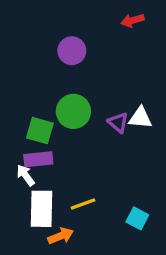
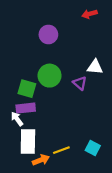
white triangle: (140, 118) -> (95, 67), moved
yellow line: (83, 204) -> (61, 150), moved

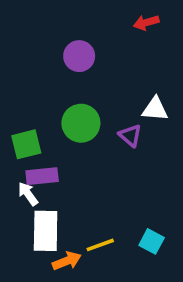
green square: (27, 89) -> (26, 144), moved, turned -30

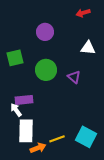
white triangle: (155, 109) -> (88, 48), moved
green square: (26, 144) -> (15, 58), moved
cyan square: (152, 241) -> (86, 137), size x1.5

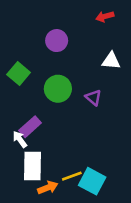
green square: (15, 58) -> (19, 73), turned -36
purple rectangle: (24, 100) -> (30, 127), turned -36
cyan square: (86, 137) -> (92, 181), moved

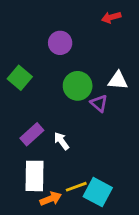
white triangle: (111, 61) -> (118, 80), moved
green circle: (58, 89) -> (78, 86), moved
white arrow: (20, 139) -> (61, 141), moved

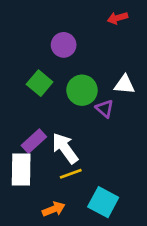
green square: (20, 78) -> (40, 83), moved
white arrow: (61, 141) -> (65, 148), size x1.6
white rectangle: (35, 176) -> (21, 169), moved
yellow line: (76, 187) -> (71, 174), moved

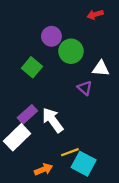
green circle: (82, 90) -> (71, 51), moved
white rectangle: (21, 169) -> (17, 137), turned 45
yellow line: (71, 174) -> (70, 152), moved

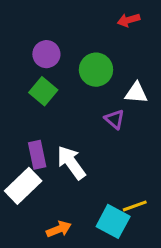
purple circle: (51, 36) -> (46, 54), moved
purple rectangle: (27, 114) -> (37, 155), turned -60
yellow line: (70, 152) -> (135, 206), moved

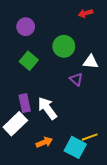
purple circle: (46, 54) -> (26, 27), moved
orange arrow: (59, 229) -> (44, 142), moved

